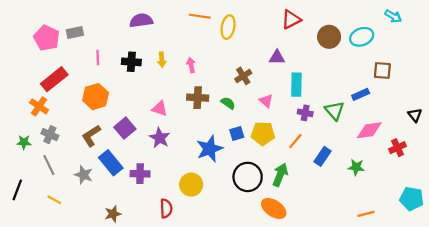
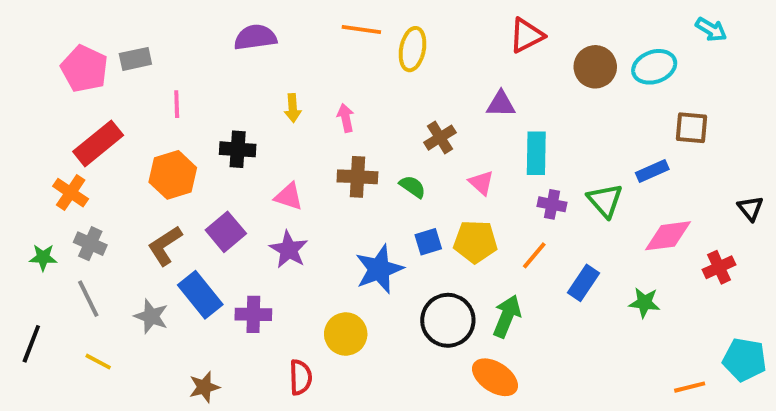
black cross: (131, 62) -> (238, 149), moved
orange line: (366, 214) -> (690, 387), moved

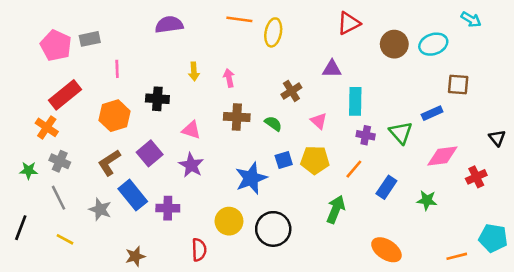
black circle: (448, 320) -> (273, 229), moved
orange ellipse: (495, 377) -> (386, 250), moved

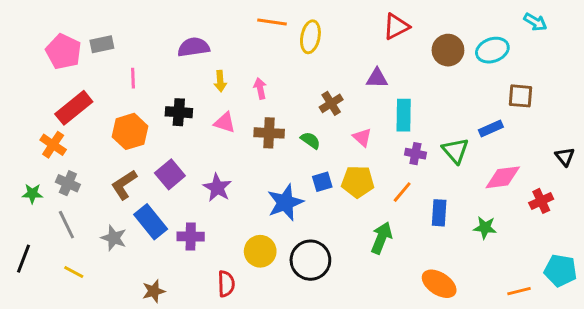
purple semicircle: (169, 25) -> (194, 47), moved
pink triangle: (191, 130) -> (225, 123), moved
blue rectangle: (386, 187) -> (439, 213), turned -30

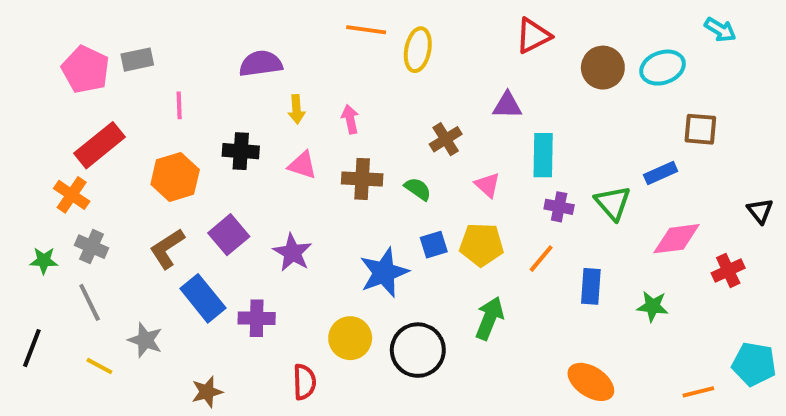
gray star: (114, 238) -> (145, 340), moved
green arrow: (381, 238) -> (489, 318), moved

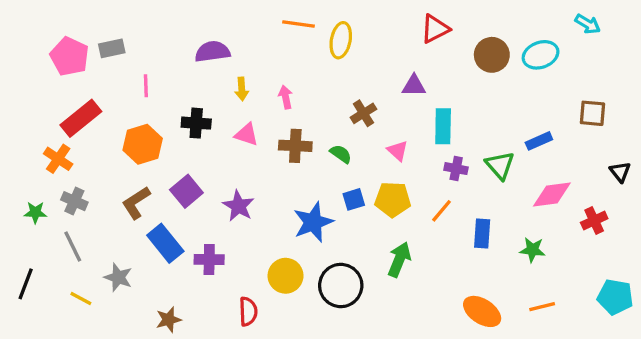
brown square: (700, 129) -> (593, 113), moved
orange line: (698, 392) -> (542, 307), moved

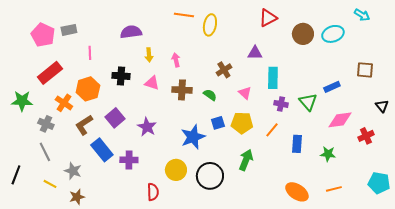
orange cross: (58, 159) -> (64, 103), moved
green star: (35, 212) -> (22, 101), moved, size x1.5
brown star: (169, 320) -> (77, 197), moved

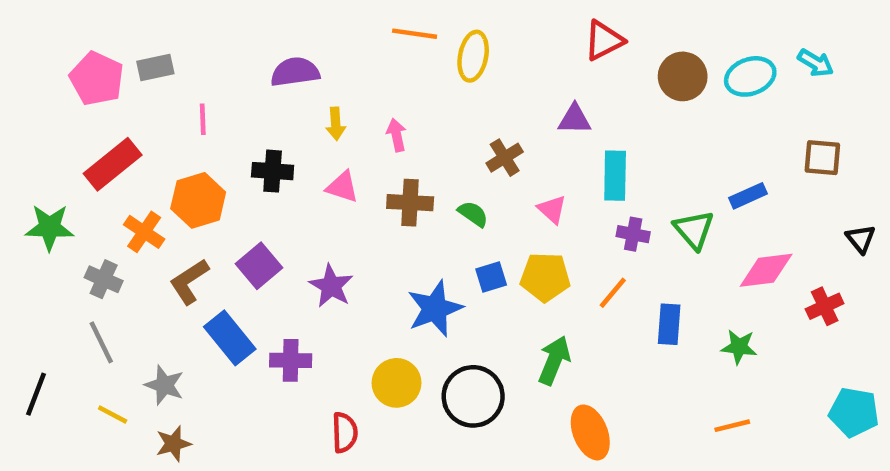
cyan arrow: (362, 15) -> (816, 63), moved
orange line: (334, 189) -> (732, 426), moved
orange ellipse: (297, 192) -> (590, 432), moved, turned 35

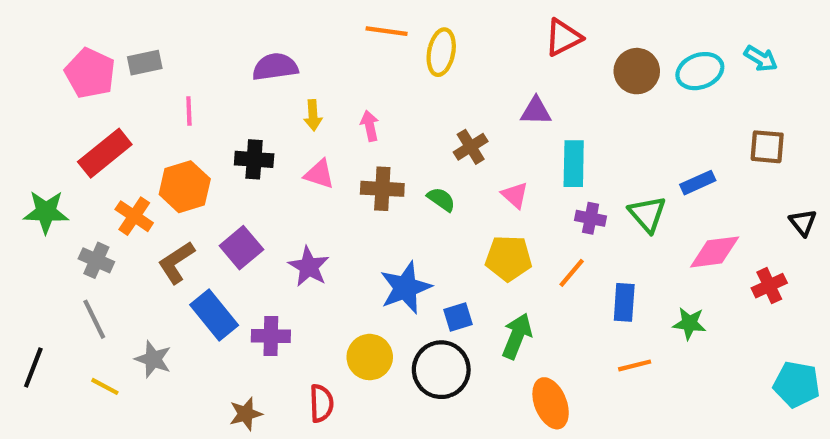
blue square: (491, 277) -> (458, 317), moved
orange line: (732, 426) -> (635, 365), moved
brown star: (173, 444) -> (246, 414), moved

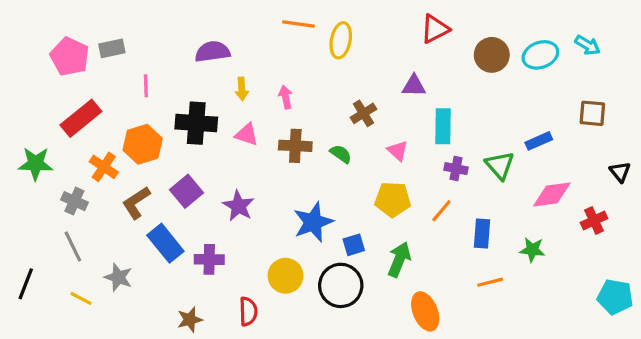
black cross: (254, 159) -> (196, 123), size x1.4

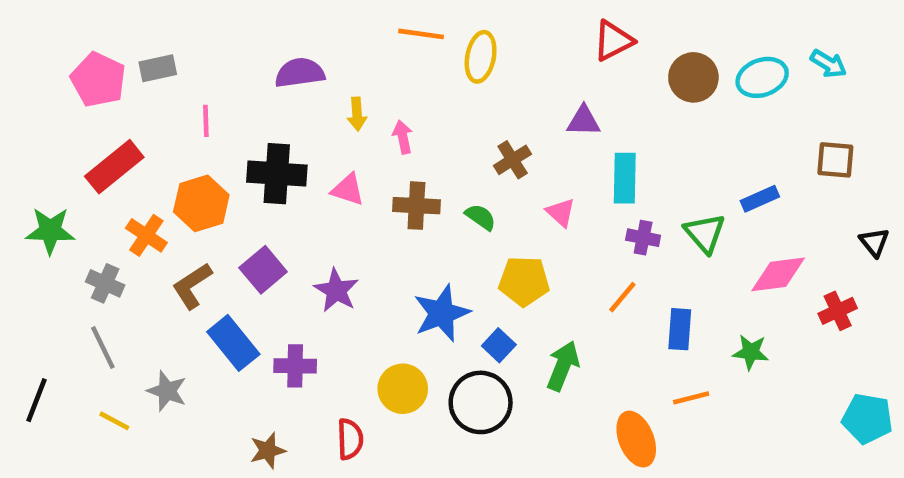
yellow arrow: (242, 89) -> (357, 114), moved
yellow pentagon: (393, 199) -> (524, 281), moved
blue square: (354, 245) -> (499, 345), turned -30
orange ellipse: (425, 311) -> (636, 439), moved

